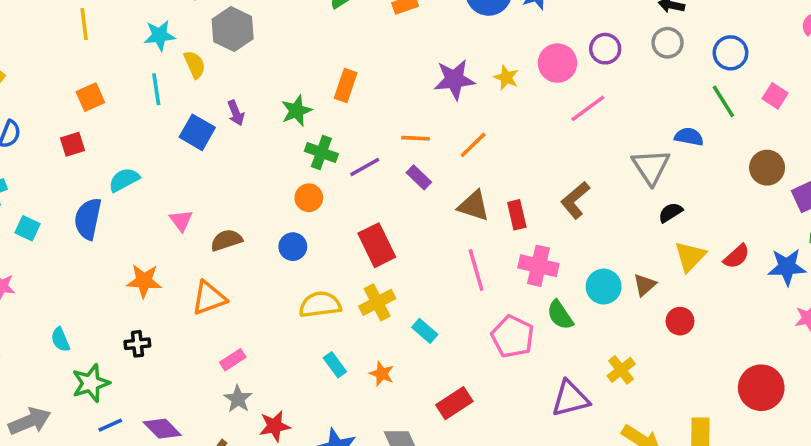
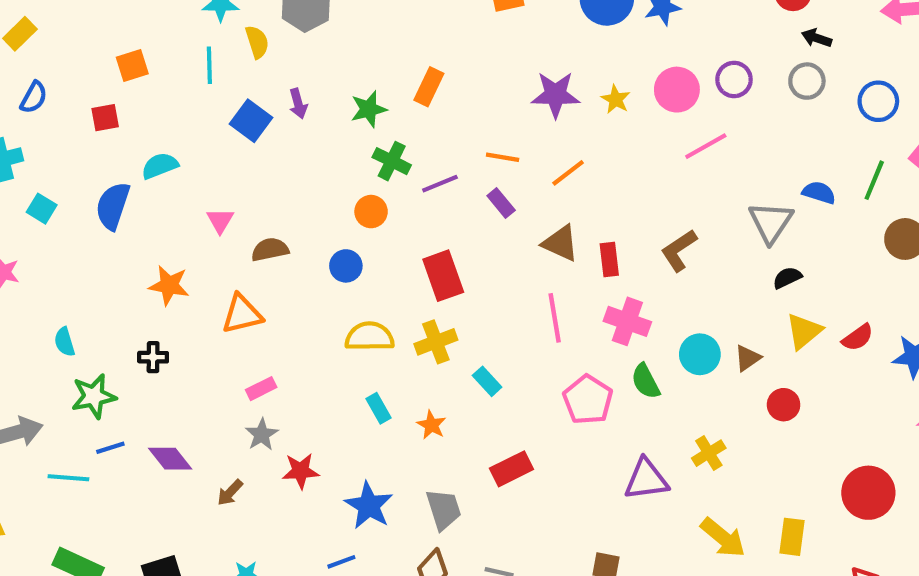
green line: (723, 101) -> (874, 180), moved, turned 48

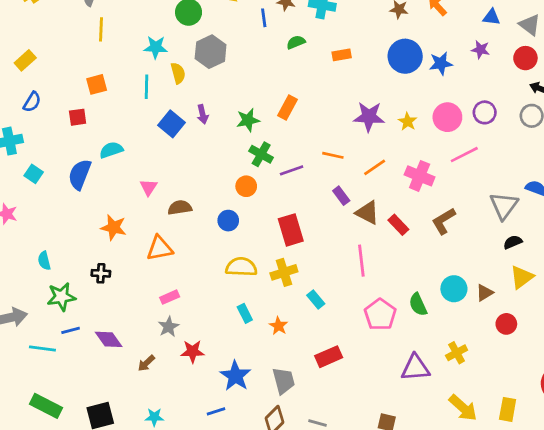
purple rectangle: (501, 203) -> (341, 196), moved
red rectangle: (609, 260) -> (398, 225), turned -40
pink cross: (627, 321) -> (420, 176), moved

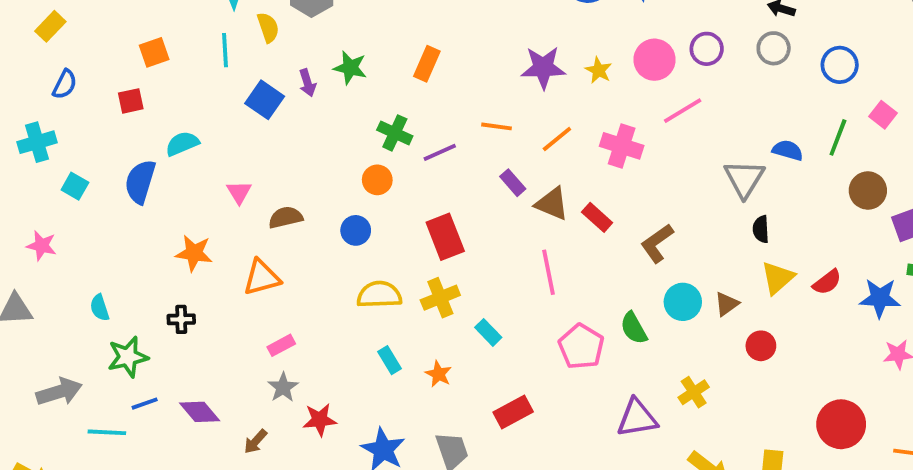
green star: (248, 120) -> (350, 68), moved, turned 30
brown L-shape: (444, 221) -> (657, 243), moved
black semicircle: (513, 242) -> (761, 229), turned -66

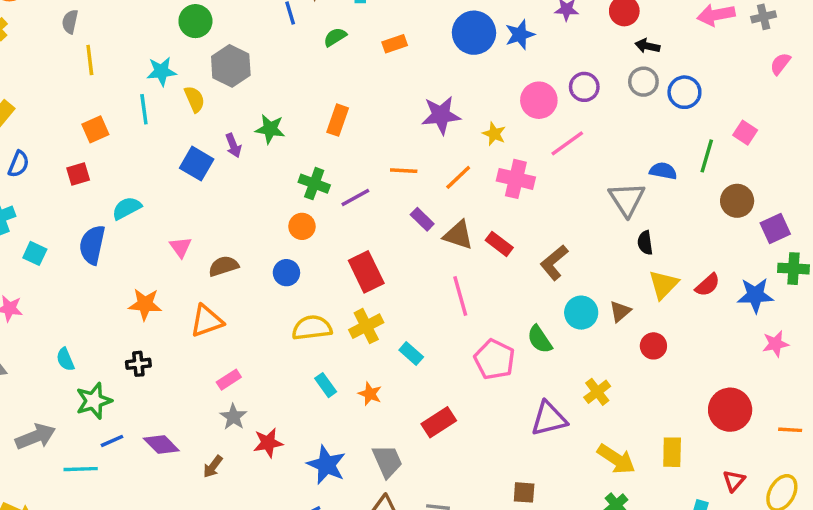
cyan line: (225, 50) -> (144, 109), moved
blue circle: (840, 65) -> (684, 92), moved
yellow star: (599, 70) -> (494, 134), moved

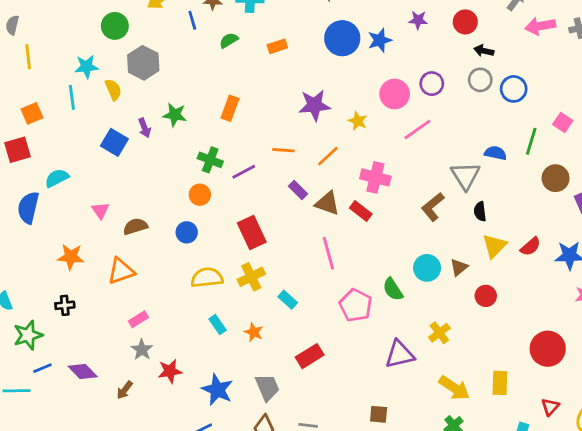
red square: (78, 174) -> (17, 150), size x1.4
pink cross: (516, 179) -> (375, 177), moved
brown L-shape: (554, 263) -> (433, 207), moved

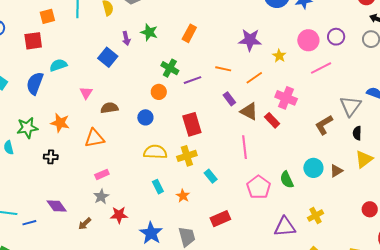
blue square: (114, 142) -> (108, 57), moved
red circle: (486, 296) -> (370, 209), moved
green star: (28, 335) -> (27, 128), moved
blue line: (42, 368) -> (29, 223), moved

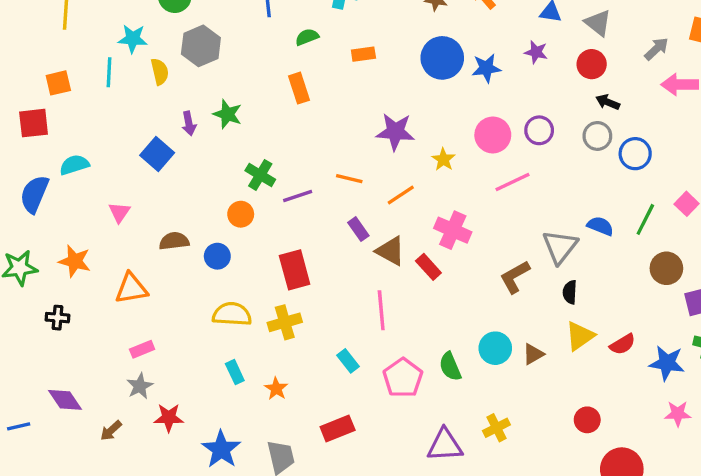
orange rectangle: (189, 33) -> (299, 88), moved, turned -48
brown semicircle: (109, 108) -> (174, 241), moved
cyan rectangle: (211, 176) -> (348, 361), moved

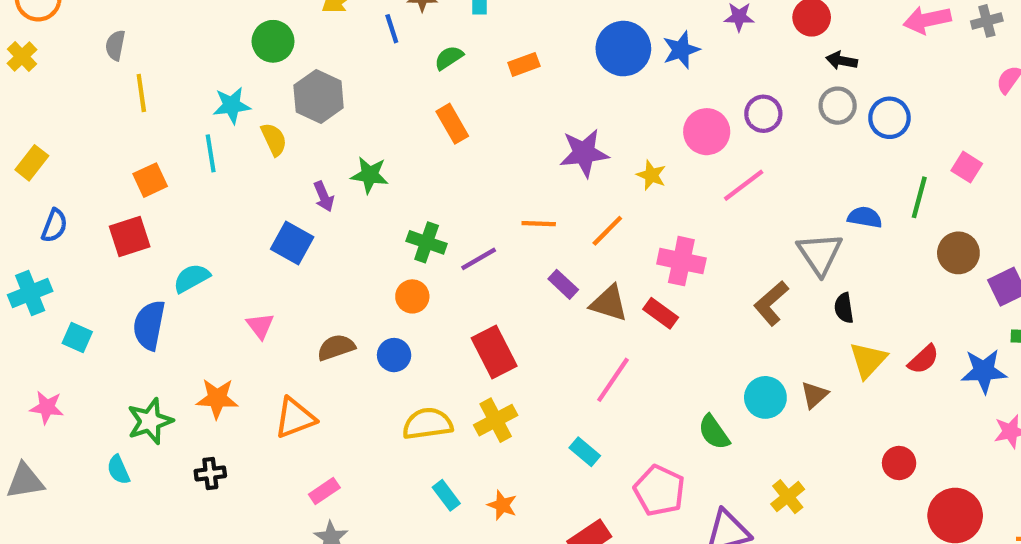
pink line: (381, 310) -> (613, 380), turned 51
pink pentagon: (403, 378) -> (659, 491), moved

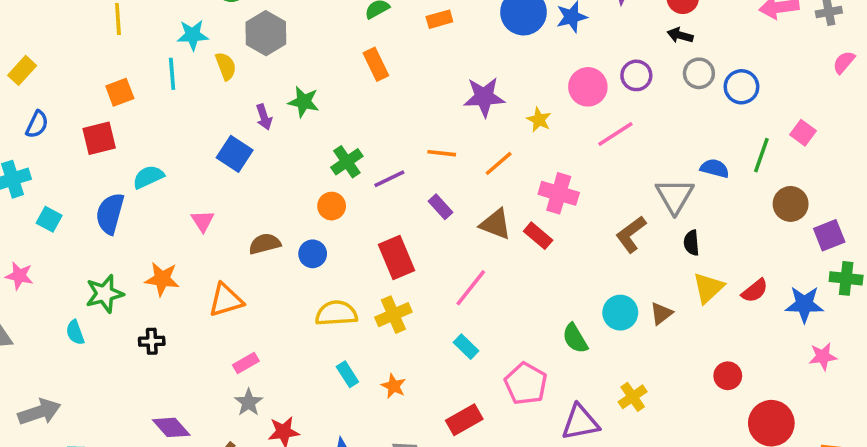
black arrow: (842, 61) -> (680, 35), moved
green cross: (427, 242) -> (347, 162), turned 32
purple rectangle: (563, 284) -> (441, 207), moved
pink line: (613, 380) -> (471, 288), moved

